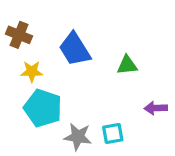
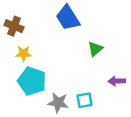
blue trapezoid: (75, 49) -> (68, 18), moved
green triangle: (127, 65) -> (95, 49), turned -35

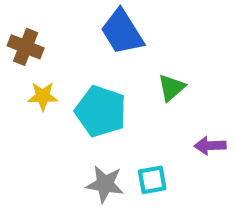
cyan pentagon: (32, 81) -> (101, 111), moved

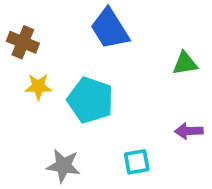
green triangle: (171, 88) -> (185, 63), moved, turned 32
gray star: (105, 184) -> (63, 166), moved

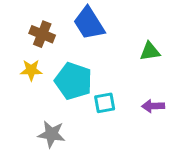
brown cross: (23, 42) -> (42, 34), moved
cyan square: (137, 162) -> (105, 103), moved

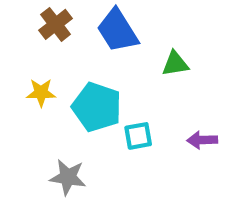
brown cross: (42, 34) -> (56, 24), moved, turned 30
green triangle: (150, 51) -> (175, 64), moved

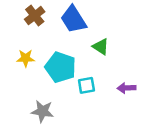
green triangle: (175, 64) -> (101, 47), moved, turned 42

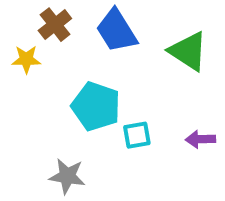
green triangle: (101, 47) -> (188, 51), moved, size x1.5
yellow star: (26, 58) -> (26, 59), moved

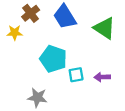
purple arrow: (200, 139) -> (102, 77), moved

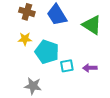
brown cross: (31, 13) -> (27, 12), turned -35
yellow star: (15, 33) -> (25, 39), moved

